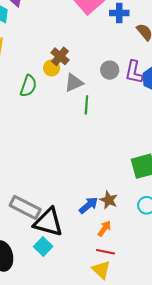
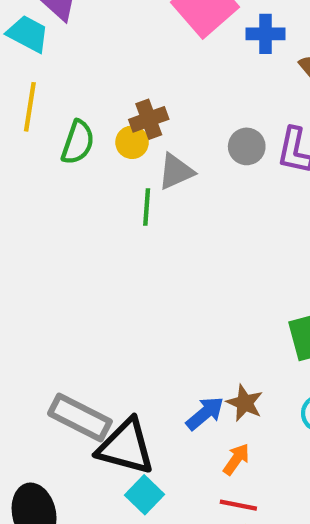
brown cross: (60, 56) -> (149, 119), turned 30
green semicircle: (28, 86) -> (78, 142), moved
green line: (86, 105) -> (147, 207), moved
cyan square: (43, 246) -> (145, 495), moved

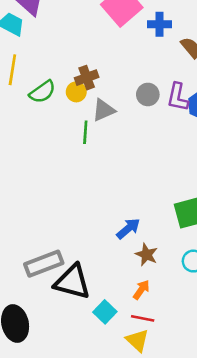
green semicircle: (78, 142) -> (42, 92), turned 36
blue arrow: (205, 413) -> (128, 229), moved
gray rectangle: (80, 418) -> (44, 264), turned -48
cyan square: (145, 495) -> (105, 312), moved

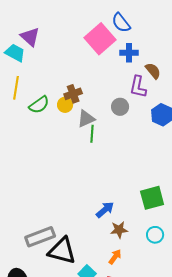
purple L-shape: (178, 97) -> (138, 87), moved
green line: (85, 132) -> (92, 134), moved
brown star: (147, 255) -> (119, 230), turned -30

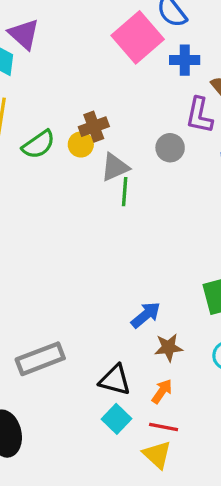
black triangle: (62, 251) -> (115, 380), moved, size x0.7

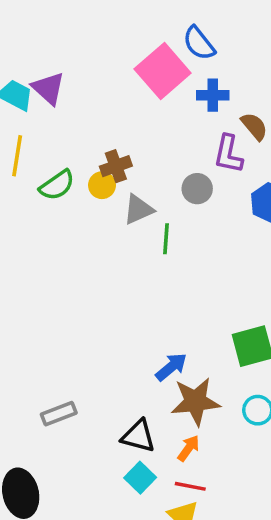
purple triangle: (24, 34) -> (48, 88), moved
green line: (125, 192) -> (166, 239), moved
brown star: (168, 347) -> (195, 401), size x1.6
gray rectangle: (40, 359) -> (59, 414), size x0.7

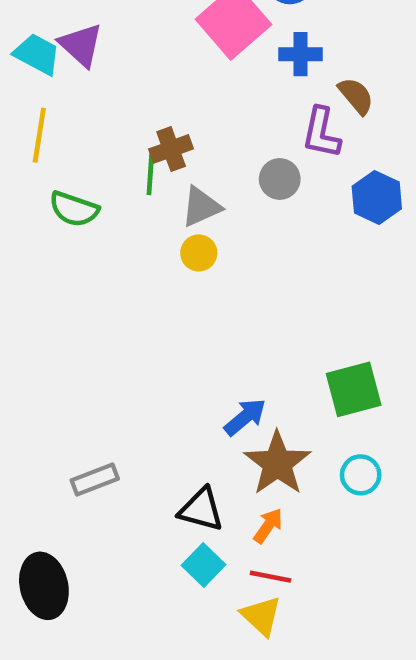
green semicircle: (57, 185) -> (74, 209), moved, turned 54
yellow circle: (102, 185) -> (199, 253), moved
green line: (166, 239) -> (150, 174), moved
brown star: (195, 401) -> (277, 463), turned -30

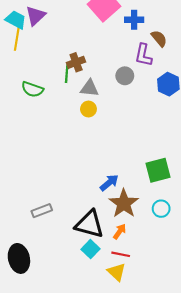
purple triangle: (81, 45) -> (36, 16), turned 35
yellow line: (39, 135) -> (17, 38), moved
gray triangle: (201, 207) -> (90, 88), turned 30
black triangle: (201, 510) -> (90, 224), size x1.4

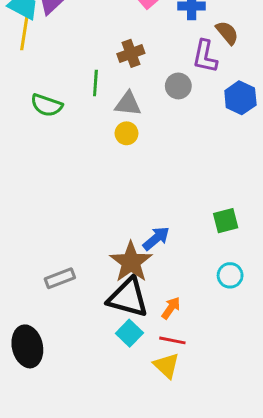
brown cross: (76, 62) -> (131, 53), moved
green square: (158, 170) -> (226, 221), size x0.7
brown star: (124, 203) -> (131, 262), moved

